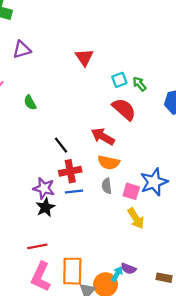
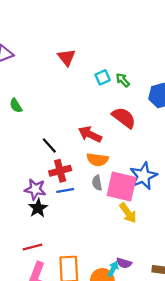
red semicircle: (124, 109) -> (124, 118), moved
pink square: (131, 191) -> (122, 187), size x1.8

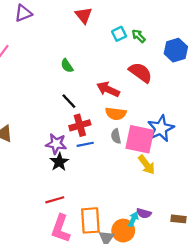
green semicircle: (16, 106) -> (67, 66), moved

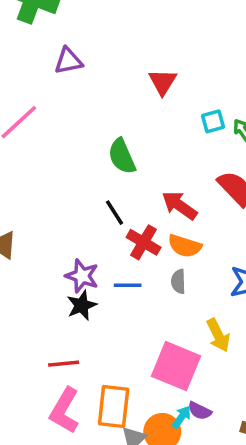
green semicircle: (67, 66) -> (122, 156), size x1.5
red cross: (80, 125) -> (144, 242), moved, turned 36
pink square: (140, 139) -> (176, 366), moved

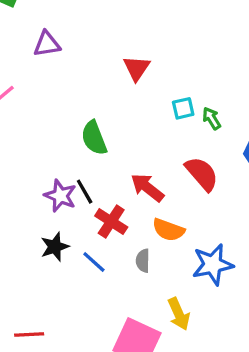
orange semicircle: (185, 246) -> (168, 230), moved
purple star: (82, 276) -> (60, 196), moved
blue line: (128, 285) -> (94, 262), turned 40
black star: (82, 305) -> (55, 247), moved

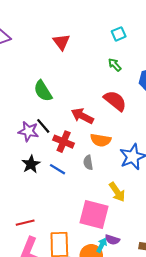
cyan square: (183, 108) -> (119, 34), moved

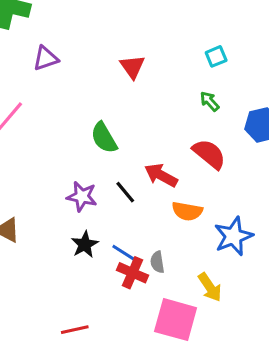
black line: (43, 126) -> (125, 192), moved
red cross: (64, 142) -> (132, 273), moved
gray semicircle: (88, 163) -> (157, 262), moved

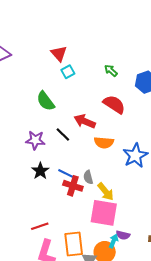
cyan square: (216, 56) -> (68, 72), moved
yellow arrow: (210, 287) -> (106, 192), moved

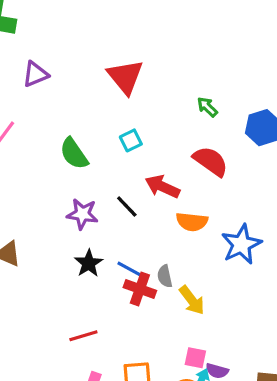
red triangle: (59, 54) -> (125, 77), size x1.4
cyan square: (68, 72) -> (131, 140), moved
green semicircle: (46, 101) -> (74, 154), moved
pink square: (104, 213) -> (195, 358), moved, size x0.5
red line: (40, 226) -> (83, 336), moved

